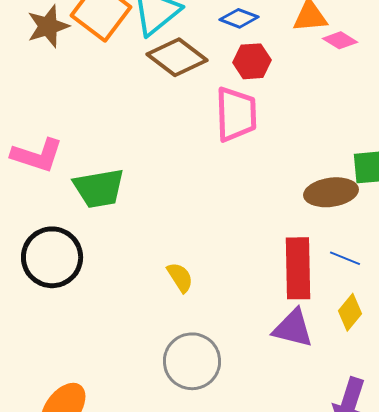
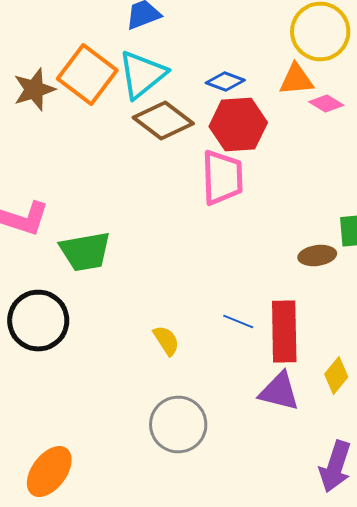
red hexagon: (252, 61) -> (238, 124), size x1.5
brown ellipse: (331, 192) -> (317, 256), size x0.7
blue line: (345, 258) -> (238, 322), moved

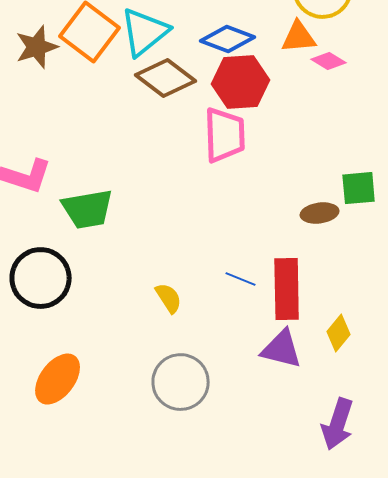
blue diamond: (225, 82) -> (228, 39), size x1.4
orange ellipse: (49, 472) -> (58, 379), moved

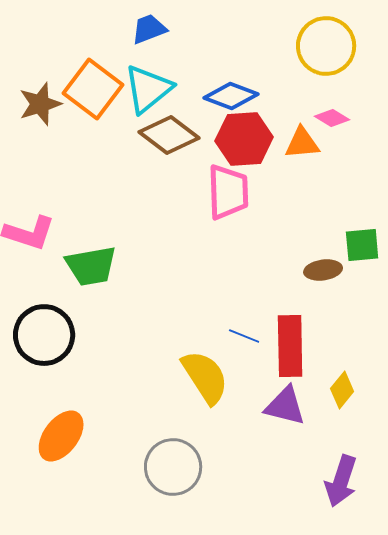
orange triangle: (299, 37) -> (302, 143), moved
yellow semicircle: (169, 298) -> (205, 377), moved, size x1.8
gray circle: (181, 382) -> (173, 467), moved

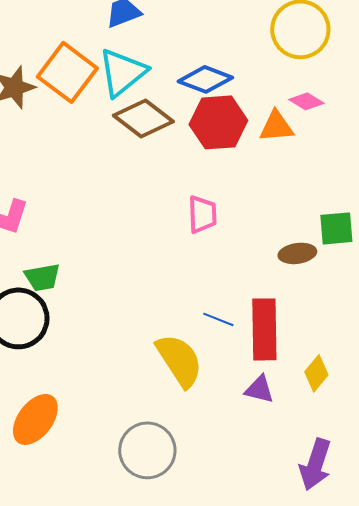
pink trapezoid: (228, 192) -> (202, 214), moved, size x0.7
green trapezoid: (91, 266) -> (42, 277), moved, size x0.7
purple triangle: (285, 406) -> (259, 389), size x0.7

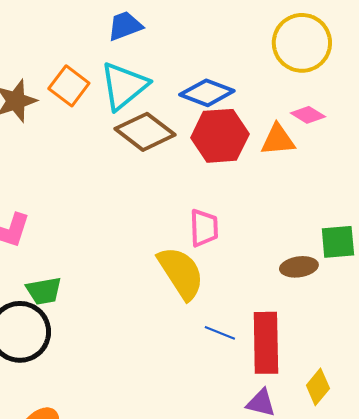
orange square: (67, 72) -> (69, 86), size x0.7
yellow semicircle: (179, 360) -> (181, 273), moved

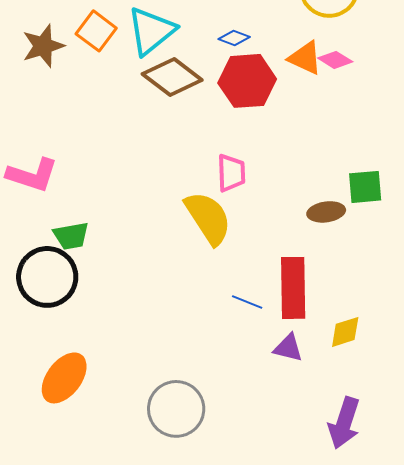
blue diamond: (207, 93) -> (234, 38), size x0.6
orange triangle: (278, 140) -> (305, 58), moved, turned 30
blue line: (220, 333) -> (247, 302), moved
yellow diamond: (318, 387) -> (345, 332), turned 33

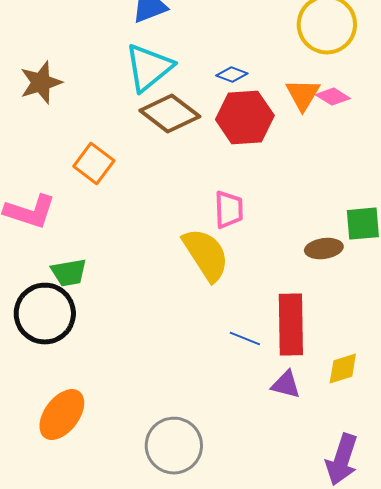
orange square: (96, 31) -> (94, 164), moved
orange triangle: (305, 58) -> (303, 95), turned 36

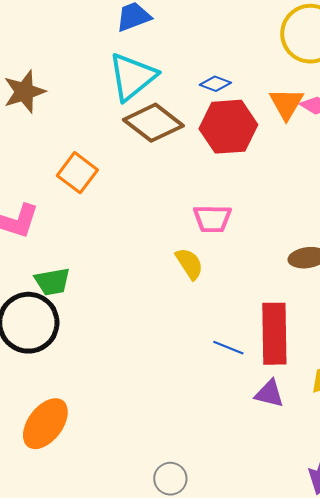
pink trapezoid: (229, 210) -> (212, 219), turned 93
yellow semicircle: (206, 255) -> (189, 264), size x0.6
gray circle: (174, 446) -> (170, 479), moved, size x0.6

